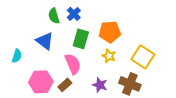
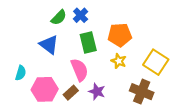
green semicircle: (54, 16) -> (59, 17), turned -119
green rectangle: (81, 39) -> (88, 43), turned -30
cyan semicircle: (17, 56) -> (21, 73), moved
purple star: (100, 85) -> (97, 92), moved

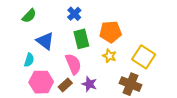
green semicircle: (59, 17) -> (29, 16), moved
cyan semicircle: (21, 73) -> (29, 60), moved

